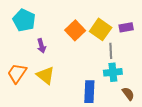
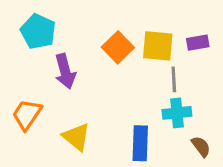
yellow square: (101, 29) -> (158, 46), turned -30
purple arrow: (41, 46) -> (65, 71), size x1.5
yellow triangle: (45, 75) -> (76, 137), moved

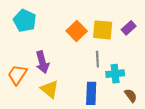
purple rectangle: (198, 43) -> (129, 28), turned -32
purple arrow: (65, 71) -> (42, 62), moved
gray line: (174, 79) -> (97, 59), moved

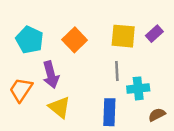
cyan pentagon: (25, 21) -> (30, 40), moved
orange square: (77, 31) -> (75, 40), moved
brown semicircle: (131, 95) -> (157, 115), turned -80

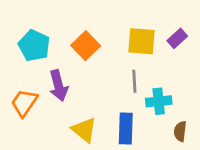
yellow triangle: (60, 107) -> (84, 130), moved
brown semicircle: (157, 115) -> (180, 131), turned -56

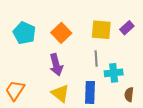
purple arrow: (59, 86) -> (56, 65), moved
orange trapezoid: (24, 103) -> (15, 90), moved

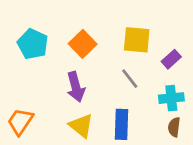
purple rectangle: (127, 28) -> (171, 59), moved
gray line: (96, 59) -> (130, 79), turned -35
cyan cross: (114, 73) -> (171, 98), moved

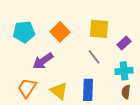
cyan pentagon: (33, 44) -> (24, 32), turned -30
purple arrow: (76, 87) -> (43, 61), moved, turned 70
orange trapezoid: (20, 122) -> (27, 88), moved

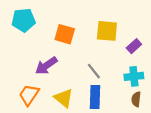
cyan pentagon: (24, 32) -> (24, 20), moved
orange square: (60, 32) -> (65, 34), turned -30
gray line: (94, 57) -> (94, 71), moved

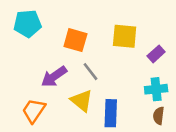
gray line: (94, 71) -> (91, 72), moved
yellow triangle: (64, 98) -> (82, 101), moved

